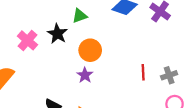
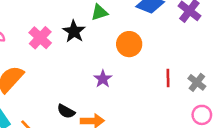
orange circle: (90, 50) -> (129, 44), moved
gray cross: (169, 75) -> (197, 82), turned -35

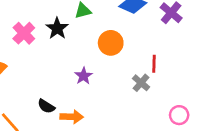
red line: (168, 78) -> (154, 64), moved
gray cross: (197, 82) -> (141, 83), moved

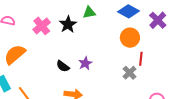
orange circle: (111, 43) -> (130, 38), moved
black semicircle: (46, 106) -> (63, 66), moved

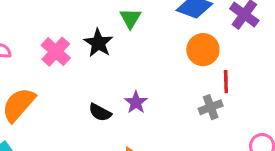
green triangle: (89, 12) -> (130, 18), turned -40
gray cross: (130, 73) -> (211, 107), turned 32

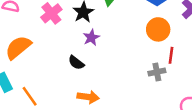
purple star: (136, 102) -> (91, 38), moved

